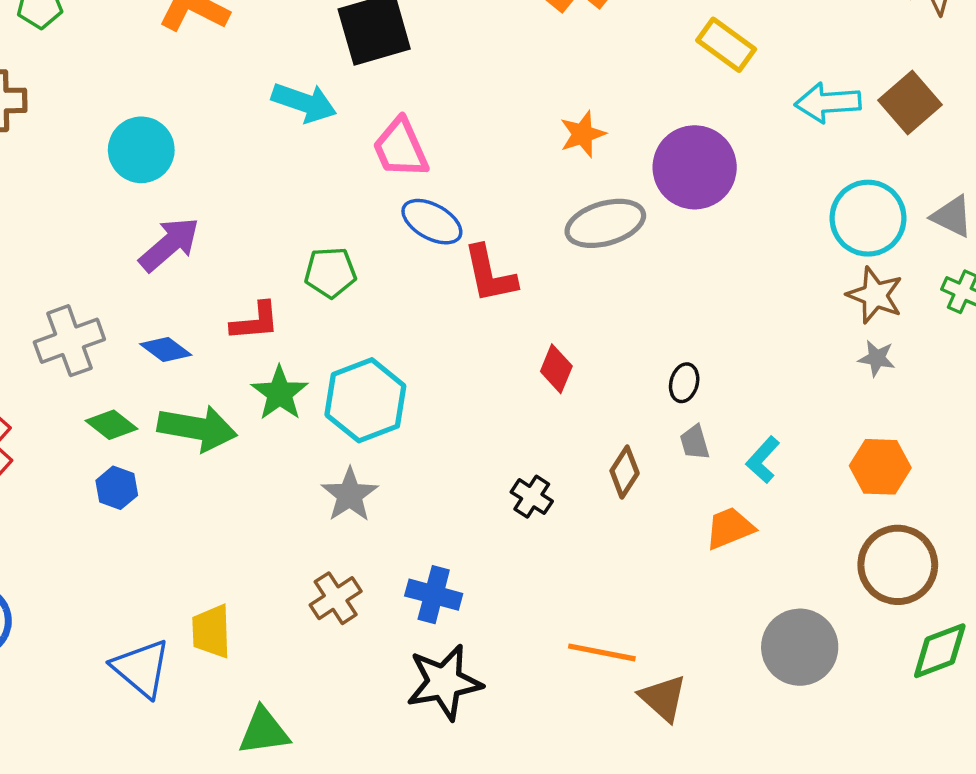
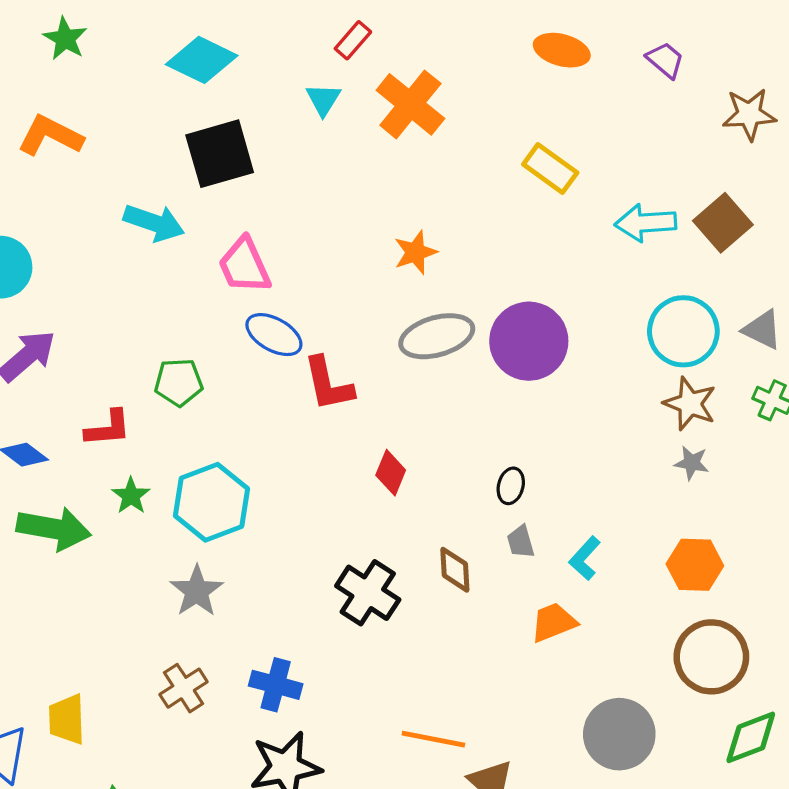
purple circle: (695, 167) -> (529, 341), moved
green star: (280, 393) -> (131, 496), size x0.7
brown diamond: (625, 472) -> (455, 570), turned -36
black cross: (532, 497) -> (368, 593), size x1.6

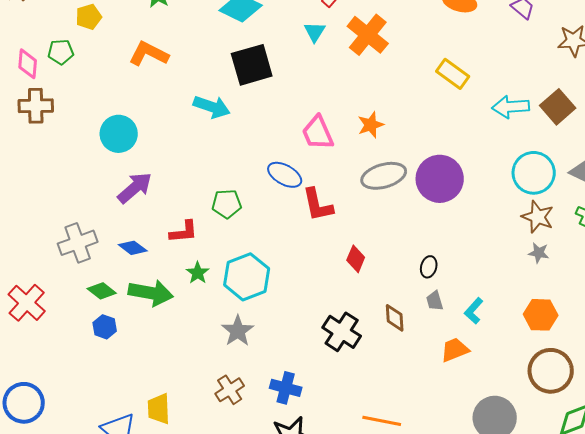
pink trapezoid: (244, 266) -> (318, 133), moved

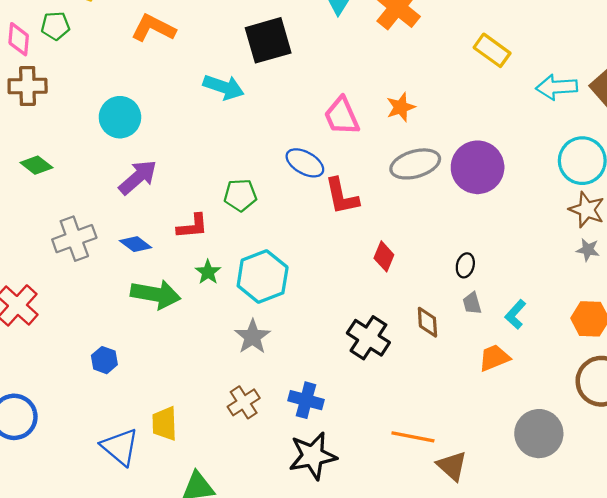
green diamond: (102, 291) -> (36, 165), moved
blue hexagon: (105, 327) -> (104, 360), moved

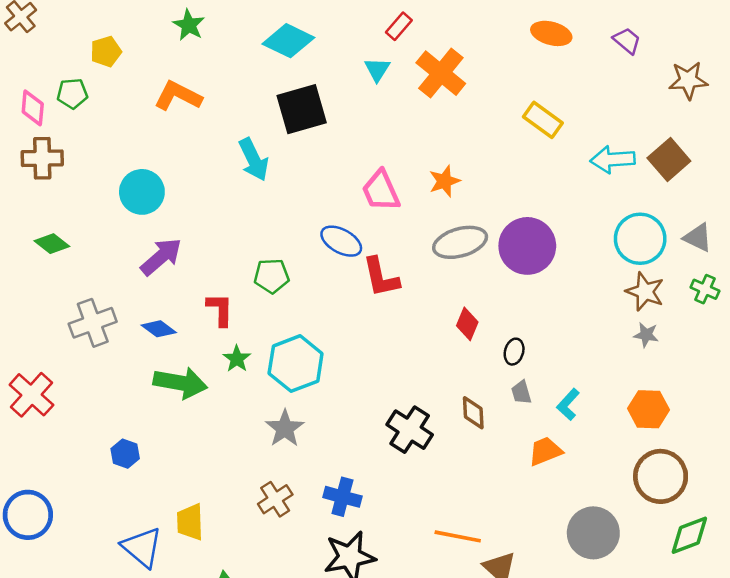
cyan arrow: (224, 87) -> (254, 160), turned 45
red L-shape: (192, 226) -> (220, 310), turned -84
red diamond: (384, 256) -> (467, 324), moved

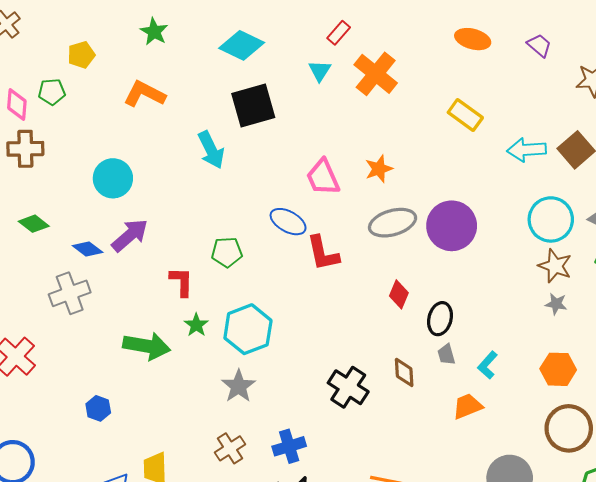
blue diamond: (159, 329) -> (88, 249), moved
black ellipse: (514, 352) -> (440, 319), size x1.4
blue cross: (342, 497) -> (289, 446), turned -32

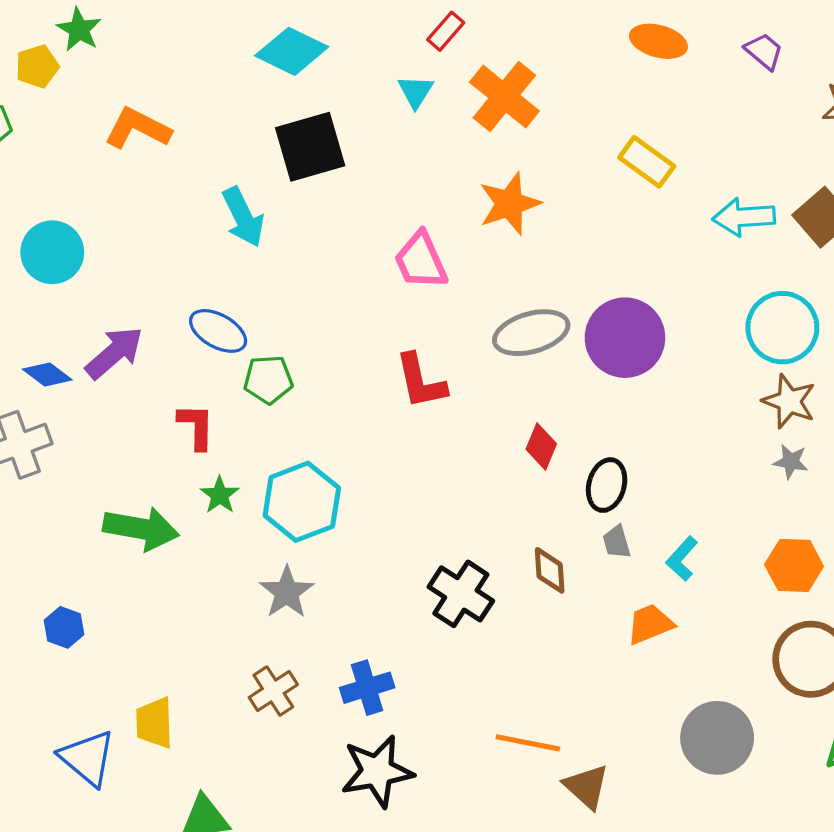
green star: (154, 32) -> (79, 30), moved
orange star: (379, 169) -> (509, 204), moved, size x1.4
cyan circle: (113, 178) -> (52, 252), moved
blue ellipse: (288, 222) -> (218, 331), moved

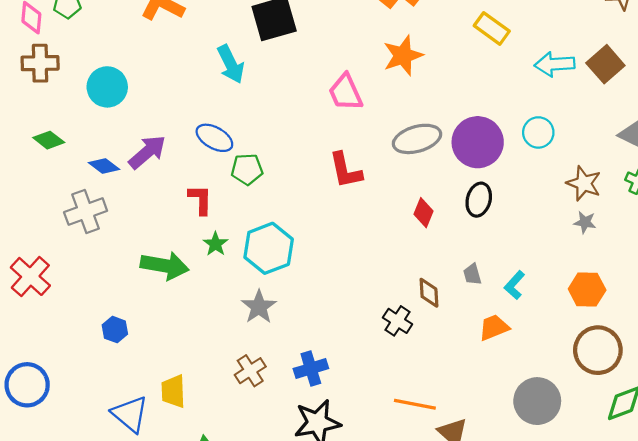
cyan circle: (782, 328) -> (538, 132), moved, size x0.7
black ellipse: (607, 485) -> (479, 200), moved
black cross: (461, 594) -> (398, 321), moved, size x0.7

